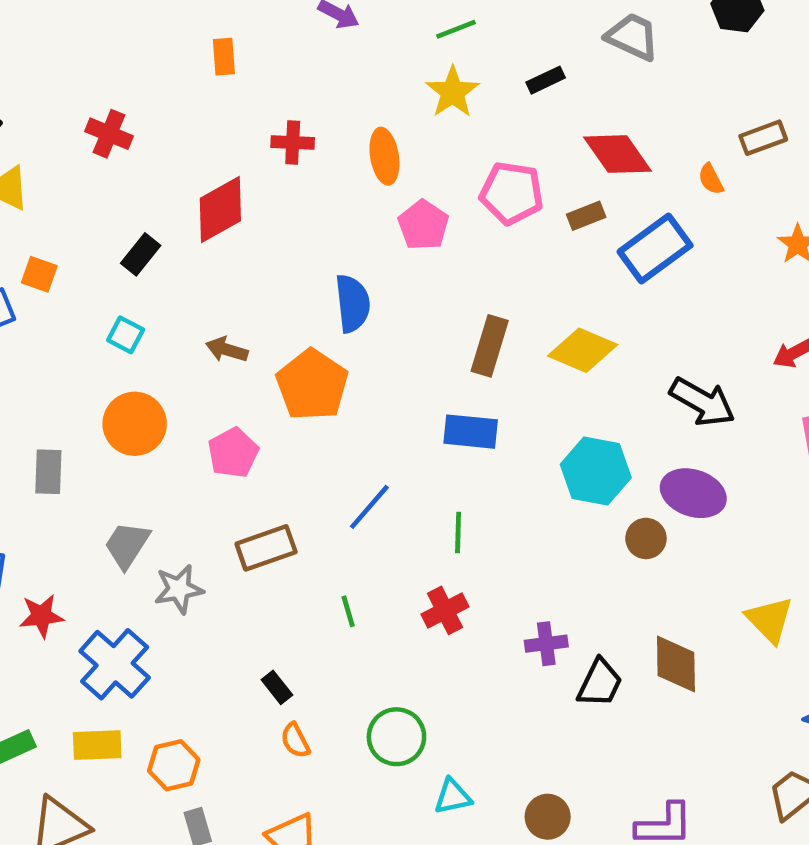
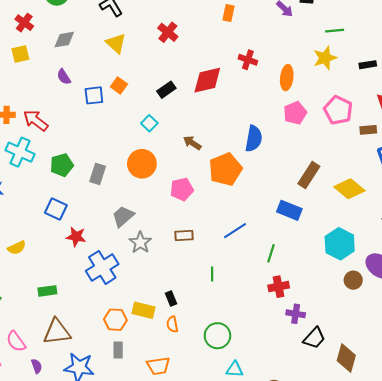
brown rectangle: (266, 548) -> (184, 235), size x0.7
gray star: (179, 589) -> (140, 242), turned 30
red cross: (445, 610) -> (279, 287), moved
brown diamond: (676, 664) -> (346, 358), moved
yellow rectangle: (97, 745) -> (144, 310), moved

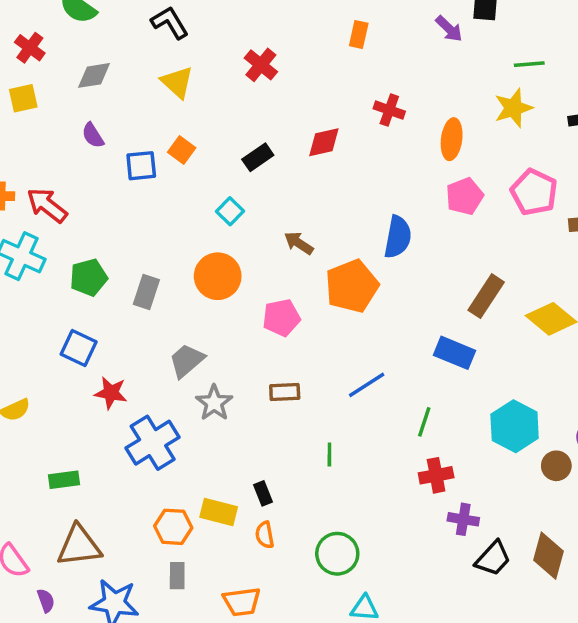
red diamond: (207, 80) -> (324, 142), size x0.7
cyan hexagon: (340, 244) -> (515, 426), moved
brown diamond: (346, 358) -> (548, 556), moved

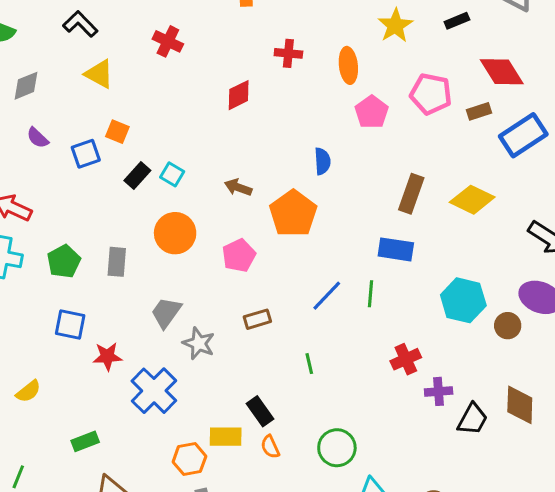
black rectangle: (258, 157) -> (137, 175), moved
blue semicircle: (398, 237) -> (322, 161), size x0.7
green line: (424, 422) -> (370, 294), moved
black rectangle: (263, 493) -> (260, 411), size x1.4

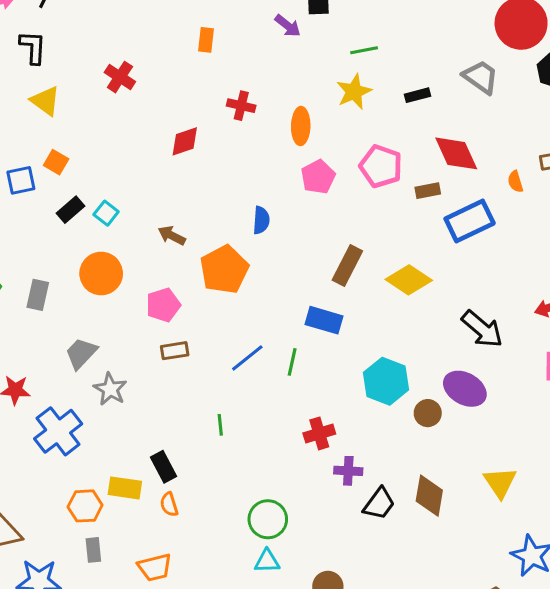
black L-shape: (80, 24) -> (33, 47), turned 40
brown rectangle: (257, 319) -> (175, 351), moved
green circle: (337, 448) -> (268, 519), moved

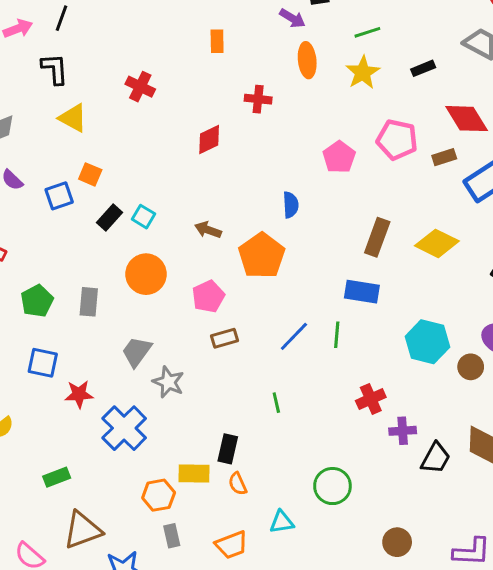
orange ellipse: (301, 126) -> (307, 60), moved
black rectangle: (163, 467) -> (228, 449), turned 48
cyan triangle: (267, 561) -> (282, 522), moved

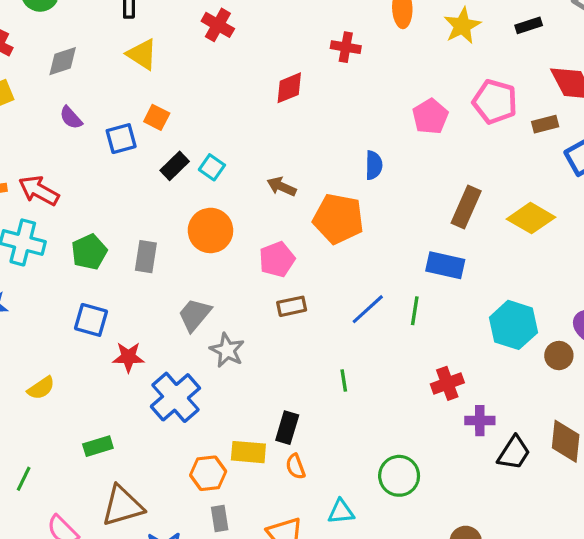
orange pentagon: (262, 256) -> (338, 219), turned -30

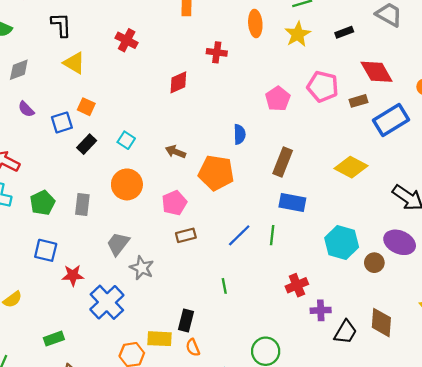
black rectangle: (175, 166) -> (87, 144), moved
brown rectangle: (466, 207) -> (283, 162), moved

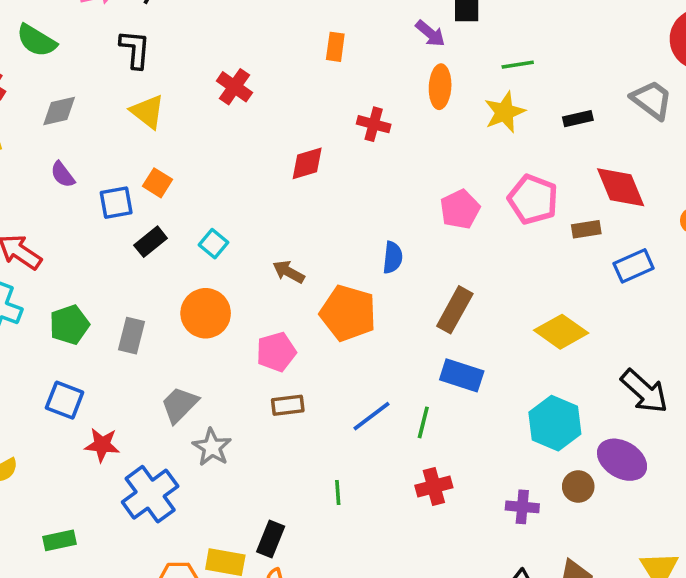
blue rectangle: (391, 120) -> (634, 266), size x0.7
cyan hexagon: (342, 242) -> (555, 423), moved
red cross: (297, 285) -> (434, 487), moved
purple cross: (321, 310) -> (522, 507), moved

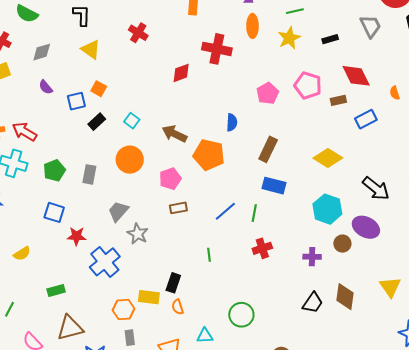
gray trapezoid: (652, 100) -> (371, 26), turned 30
red cross: (374, 124) -> (217, 49), size x1.6
brown arrow: (289, 272) -> (174, 134), size x1.4

